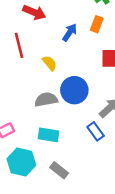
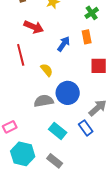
orange rectangle: (97, 24) -> (87, 37), turned -32
cyan rectangle: (48, 135) -> (58, 131), moved, turned 30

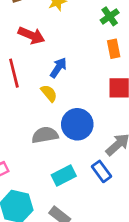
orange rectangle: (87, 37) -> (114, 49), moved
blue arrow: (64, 44) -> (58, 68), moved
cyan rectangle: (58, 131) -> (64, 175), turned -66

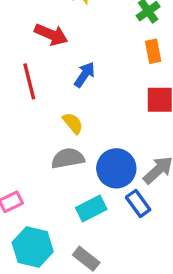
yellow semicircle: (49, 93) -> (73, 123), moved
blue circle: (77, 124) -> (116, 168), moved

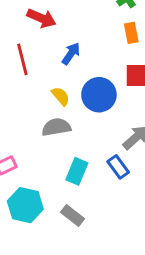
blue circle: (116, 168) -> (99, 95), moved
cyan rectangle: (91, 208) -> (77, 171), turned -40

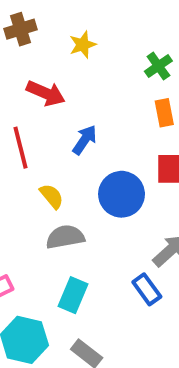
yellow semicircle: (61, 96) -> (52, 196), moved
cyan rectangle: (77, 171) -> (73, 295), moved

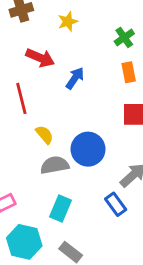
blue arrow: (85, 140) -> (75, 78), moved
blue circle: (122, 194) -> (88, 149), moved

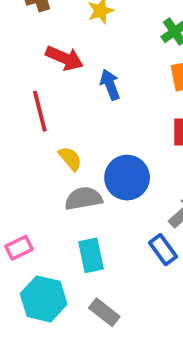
blue arrow: (75, 78) -> (110, 85), turned -55
cyan rectangle: (60, 209) -> (91, 255), turned -35

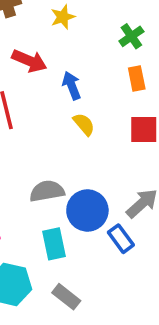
yellow semicircle: (70, 159) -> (84, 124), moved
blue circle: (127, 178) -> (87, 210), moved

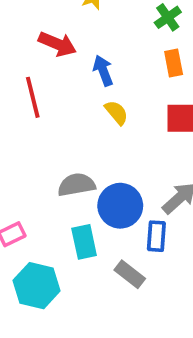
blue rectangle: (121, 239) -> (156, 236), turned 40
gray rectangle: (66, 297) -> (130, 274), moved

